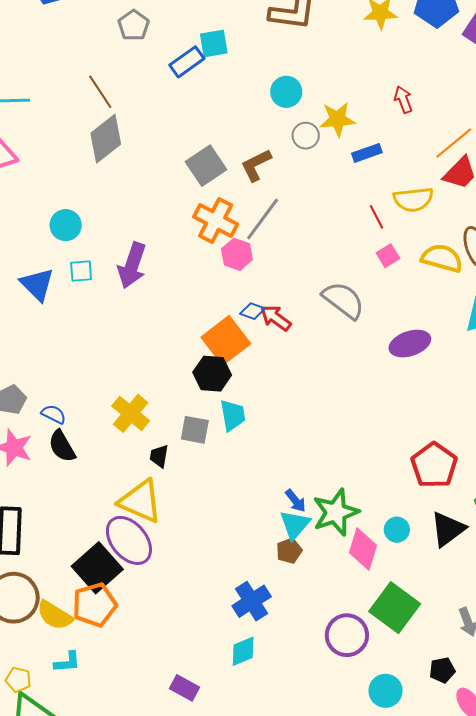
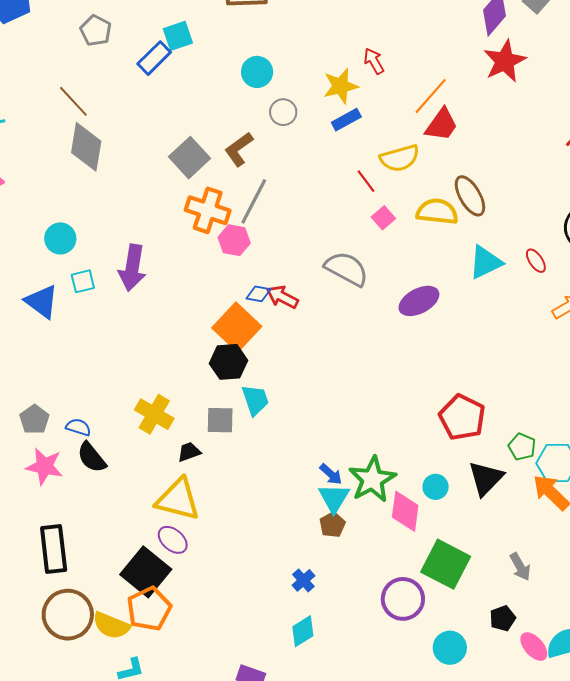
yellow star: (338, 119) -> (341, 86), moved
gray diamond: (106, 139) -> (86, 147), turned -33
black trapezoid: (159, 456) -> (189, 452), turned 70
purple ellipse: (129, 540) -> (173, 540), size x0.6
blue cross: (252, 601) -> (303, 580), size x0.6

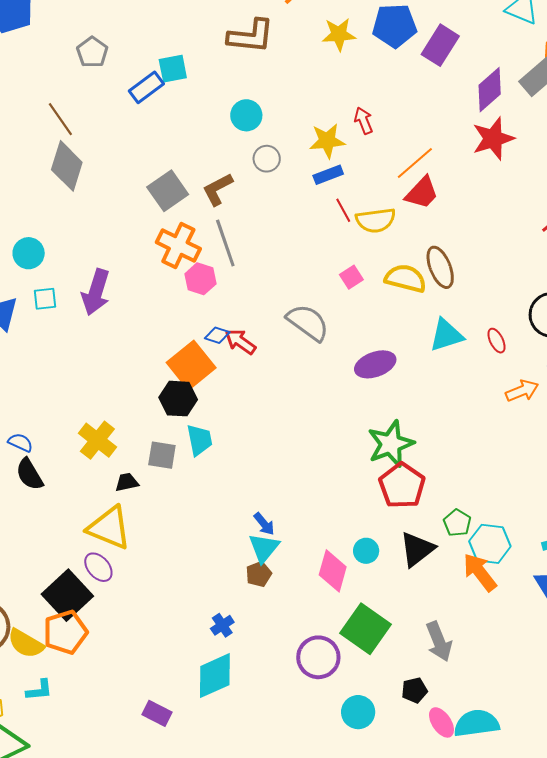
red line: (366, 181) -> (343, 210), moved
gray line: (254, 201) -> (225, 243), turned -54
green star: (372, 479) -> (391, 444), moved
gray arrow: (520, 567) -> (439, 642), size x1.4
cyan diamond: (303, 631) -> (215, 676), size x1.5

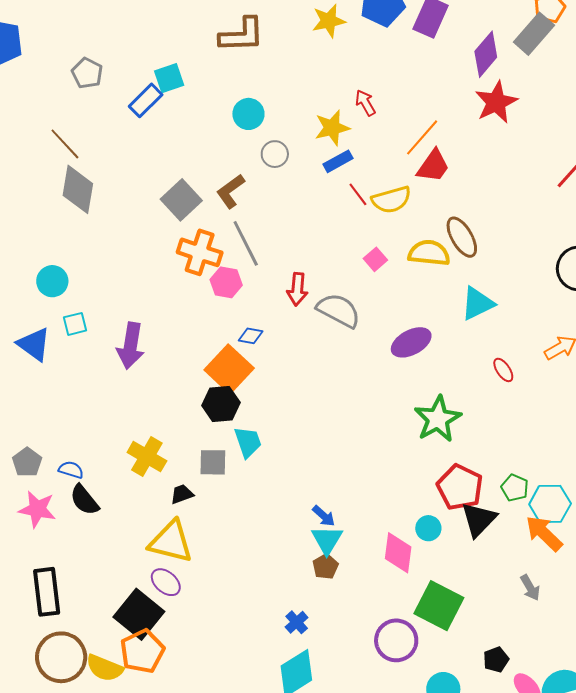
purple arrow: (96, 292) -> (131, 346), moved
red ellipse: (497, 341) -> (503, 370), moved
red arrow: (240, 342) -> (297, 289), moved, turned -112
red pentagon: (402, 486) -> (460, 487), moved
gray arrow: (439, 642) -> (530, 588), moved, size x0.7

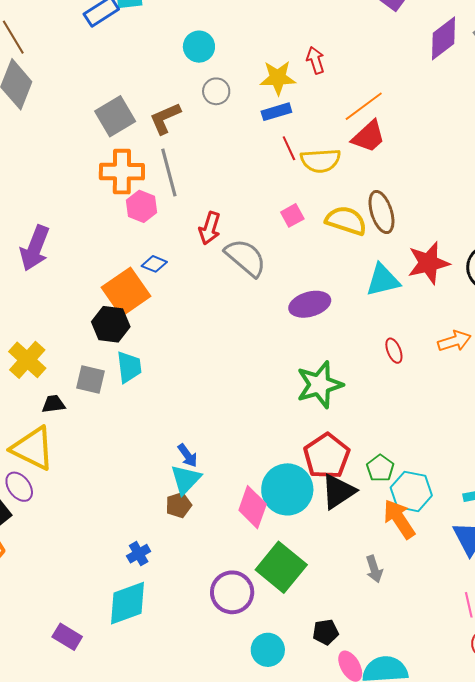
red star: (496, 102) -> (428, 263), moved
orange cross: (200, 252) -> (122, 172), turned -30
cyan circle: (428, 528) -> (287, 489), size x2.0

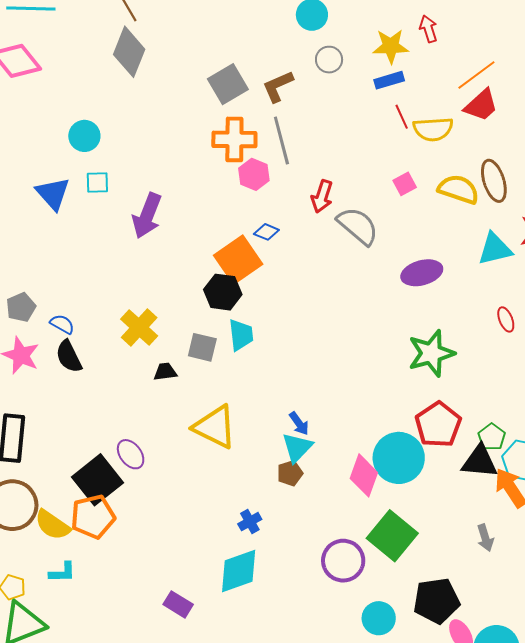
yellow triangle: (33, 448) -> (215, 427), moved
black triangle: (338, 492) -> (480, 461), moved, turned 39
black pentagon: (326, 632) -> (436, 601), size x1.8

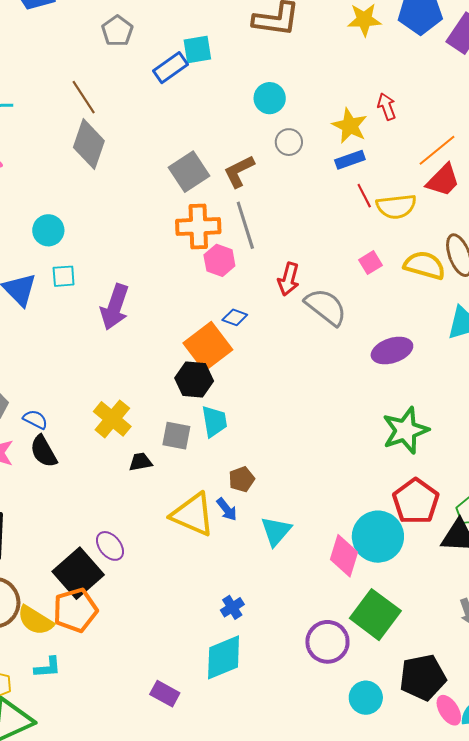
yellow star: (391, 46) -> (350, 126), turned 30
blue arrow: (299, 424) -> (227, 509), moved
brown pentagon: (290, 473) -> (242, 479), moved

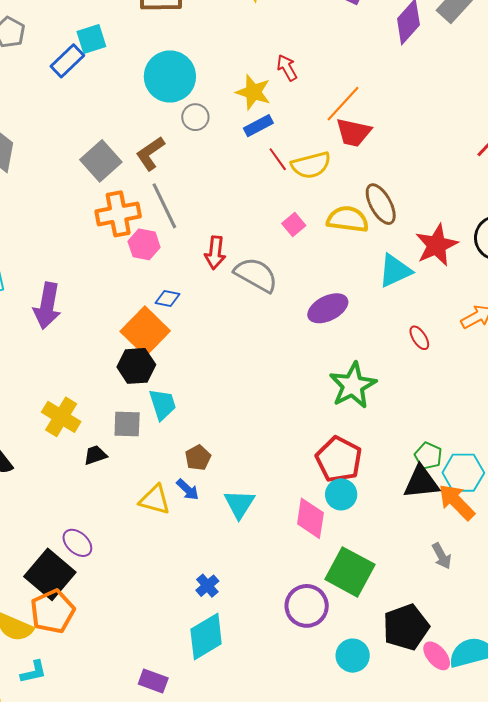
cyan circle: (270, 98) -> (170, 77), size x1.6
red trapezoid: (443, 180) -> (354, 132), turned 66
red pentagon: (416, 501) -> (339, 459), moved
yellow triangle: (193, 515) -> (155, 500), size x0.7
cyan circle: (378, 537) -> (341, 494), size x0.6

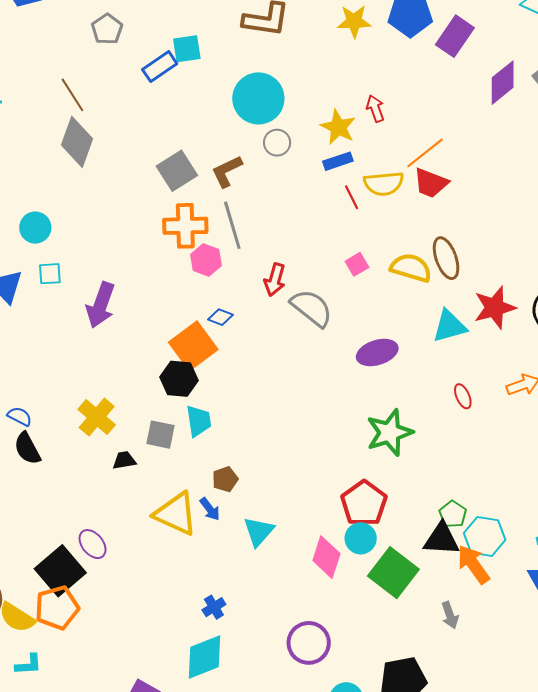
yellow semicircle: (311, 165) -> (384, 184), moved
yellow triangle: (155, 500) -> (176, 514), size x1.4
green square: (350, 572) -> (393, 573), moved

